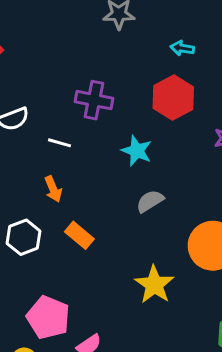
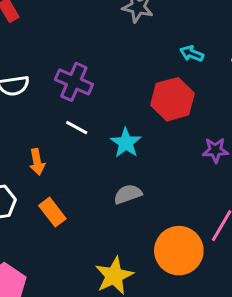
purple cross: (94, 100) -> (74, 82), moved
white line: (59, 143) -> (77, 128), moved

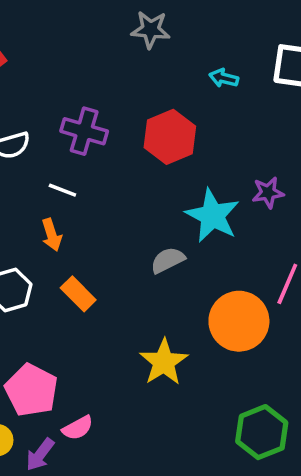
red hexagon: (172, 99) -> (170, 137), moved
white line: (77, 128) -> (62, 190), moved
cyan star: (126, 143) -> (212, 216), moved, size x1.4

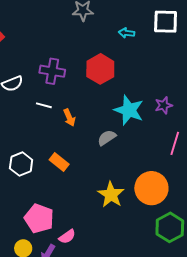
purple star: (268, 193) -> (164, 105), moved
orange arrow: (52, 235) -> (69, 118), moved
orange circle: (239, 321) -> (151, 188), moved

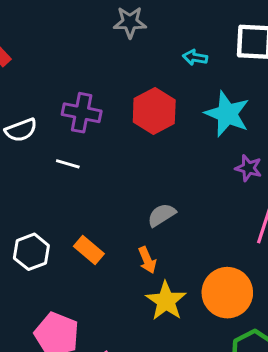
purple star: (164, 105) -> (248, 168), turned 30
cyan star: (129, 110) -> (227, 114), moved
orange arrow: (69, 118) -> (147, 260), moved

